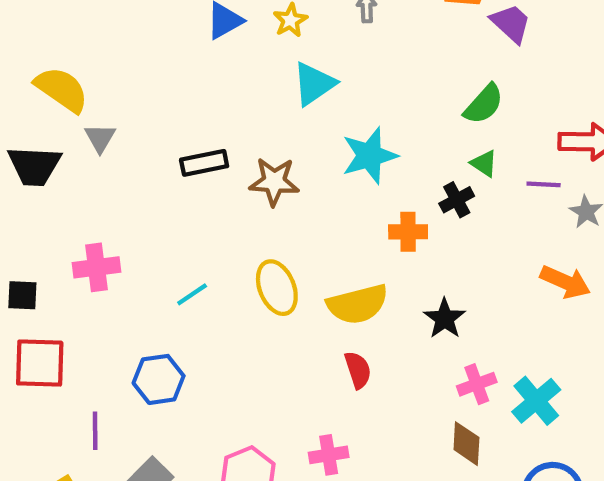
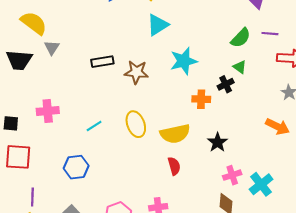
purple line: (544, 184) -> (270, 34), moved
purple line: (95, 431) -> (32, 197), moved

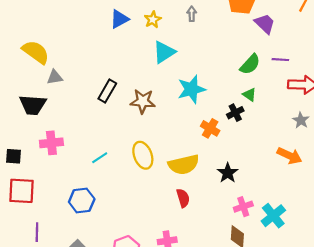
gray triangle: (52, 48) -> (55, 77), turned 49
black trapezoid: (19, 60) -> (33, 105), moved
black rectangle: (102, 62) -> (107, 91), turned -50
orange cross: (201, 99) -> (210, 128), turned 30

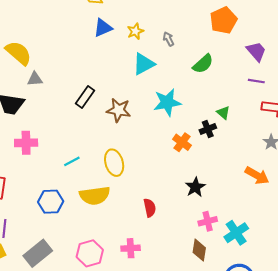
gray arrow: (192, 14) -> (168, 39), moved, turned -32
purple trapezoid: (265, 24) -> (256, 51), moved
green semicircle: (250, 64) -> (203, 64), moved
yellow semicircle: (184, 165) -> (95, 196), moved

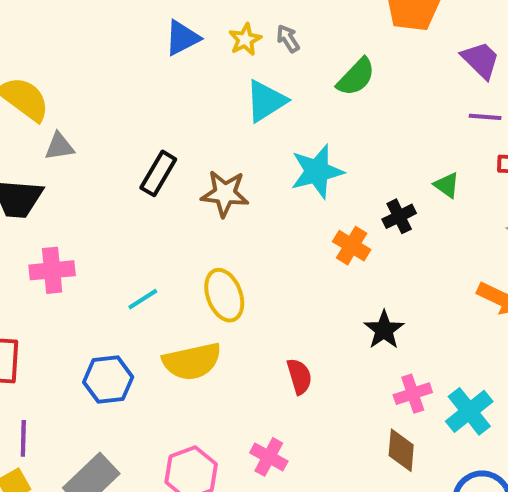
gray arrow: (168, 39) -> (288, 39), moved
green semicircle: (203, 64) -> (356, 77), moved
green triangle: (223, 113) -> (447, 185), moved
pink cross: (131, 248) -> (269, 457), turned 36

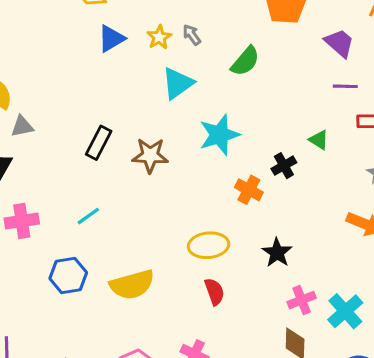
yellow ellipse: (224, 295) -> (209, 245), moved, turned -72
cyan line: (143, 299) -> (88, 216), moved
blue hexagon: (108, 380) -> (68, 276), moved

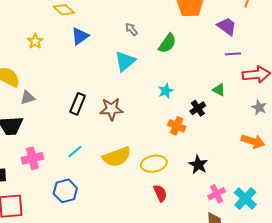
yellow star: (159, 37) -> (35, 41), moved
cyan star: (219, 135) -> (166, 91), moved, size x0.6
yellow semicircle: (132, 285) -> (117, 157), moved

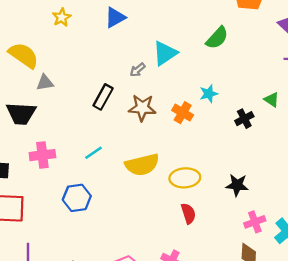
gray arrow: (131, 29) -> (138, 70), moved, turned -96
orange cross: (177, 126) -> (183, 113), moved
black star: (198, 165) -> (237, 185), turned -30

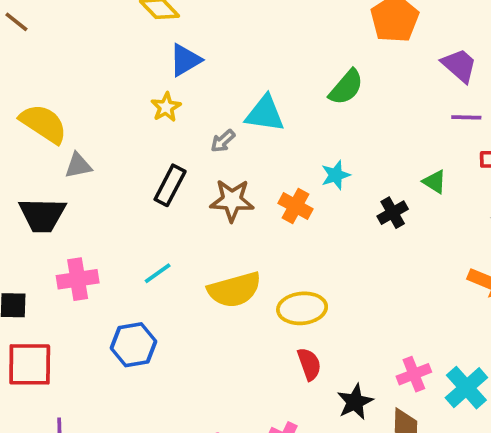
yellow star: (62, 17) -> (166, 107), moved
cyan triangle: (165, 53) -> (265, 114), turned 44
black star: (237, 185) -> (355, 402), moved, turned -30

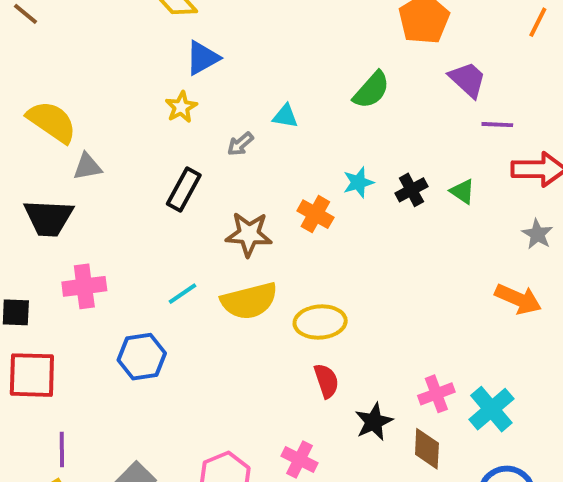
purple trapezoid: (459, 65) -> (468, 80), moved
cyan triangle: (265, 114) -> (285, 116), size x0.6
brown star: (232, 200) -> (249, 234), moved
black cross: (393, 213) -> (411, 190), moved
cyan line: (158, 273) -> (182, 294), moved

